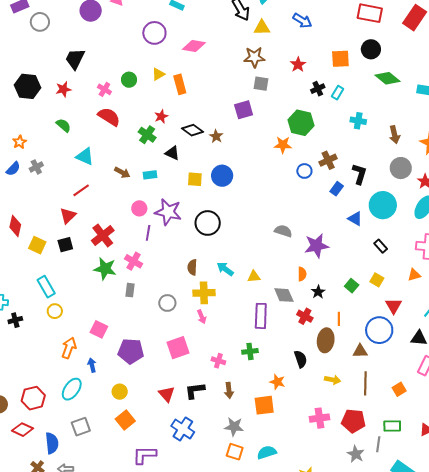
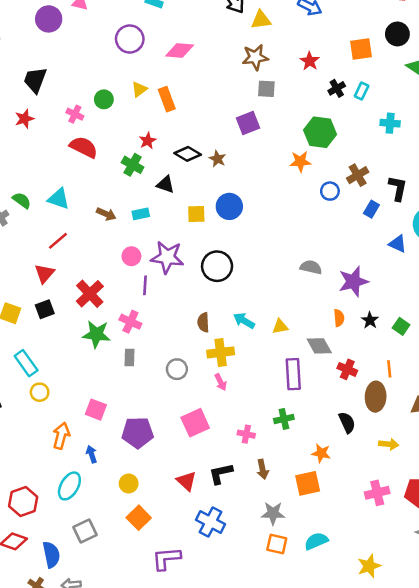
green semicircle: (64, 125) -> (22, 200), moved
black star: (318, 292) -> (370, 320), moved

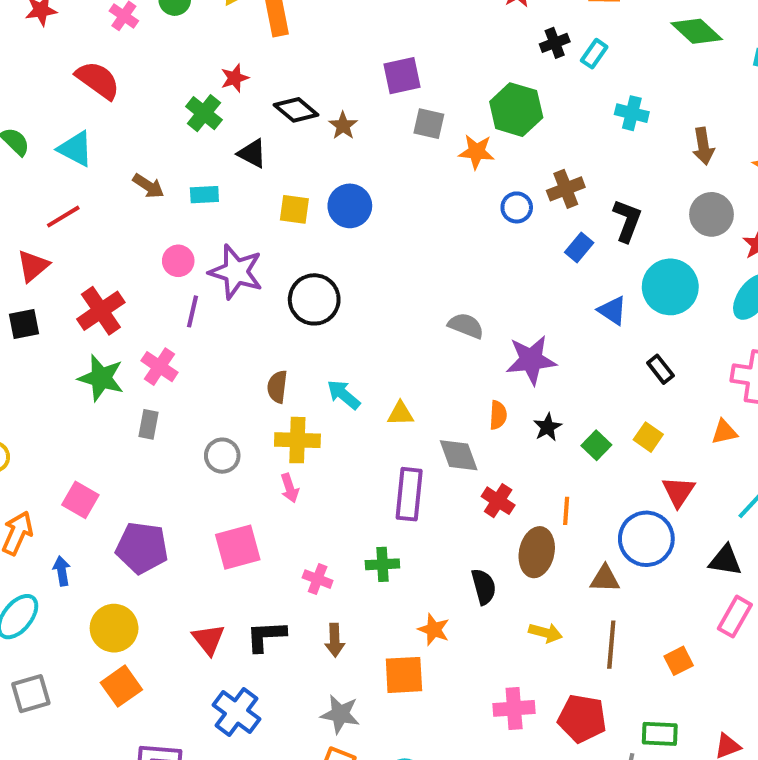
gray square: (266, 89) -> (429, 124), moved
red semicircle: (84, 147) -> (98, 80), moved
yellow circle: (129, 484) -> (114, 628), size x1.5

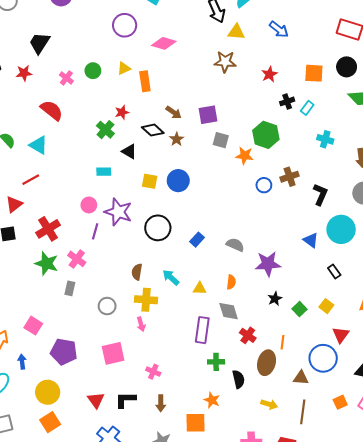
brown arrow: (148, 186) -> (174, 112), moved
blue rectangle: (579, 248) -> (197, 240), moved
orange semicircle: (498, 415) -> (231, 282), moved
green cross: (382, 564) -> (216, 362), moved
orange square: (679, 661) -> (340, 402), moved

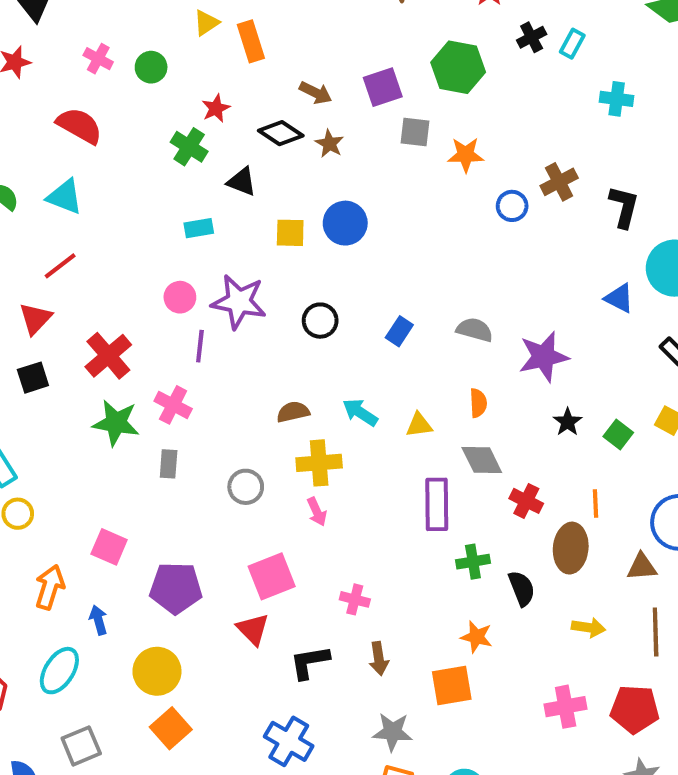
green circle: (93, 71) -> (151, 67), moved
green hexagon: (266, 135) -> (458, 67), moved
black circle: (158, 228) -> (320, 321), size x0.7
brown semicircle: (137, 272) -> (293, 412), turned 77
red triangle: (96, 400) -> (253, 629), moved

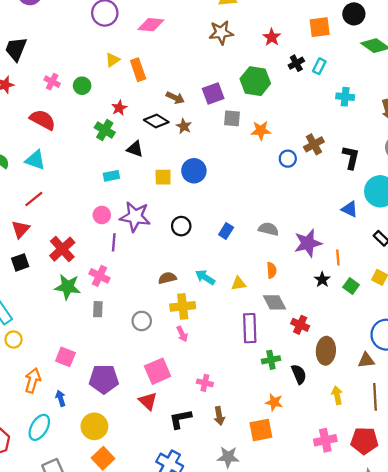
orange line: (595, 503) -> (338, 258), moved
yellow arrow: (588, 627) -> (337, 395), turned -108

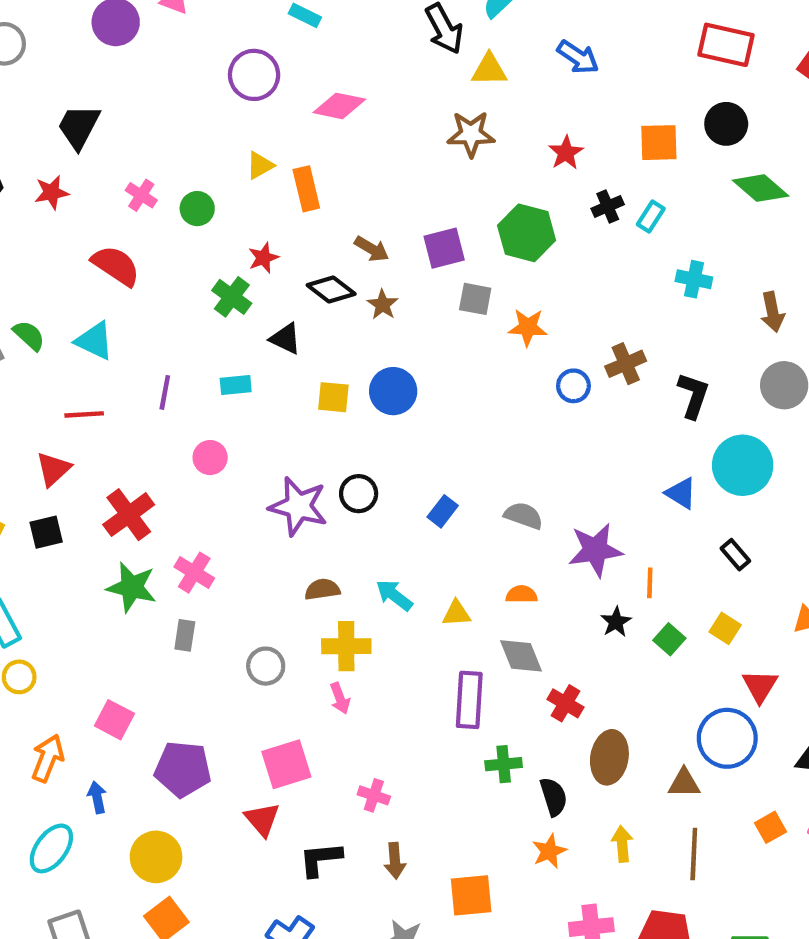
red line: (34, 199) -> (84, 414), turned 30
purple star: (135, 217) -> (298, 506), moved
purple line: (114, 242) -> (165, 392), moved
orange semicircle: (272, 270) -> (522, 594), turned -91
orange star: (274, 402) -> (549, 851), moved, turned 30

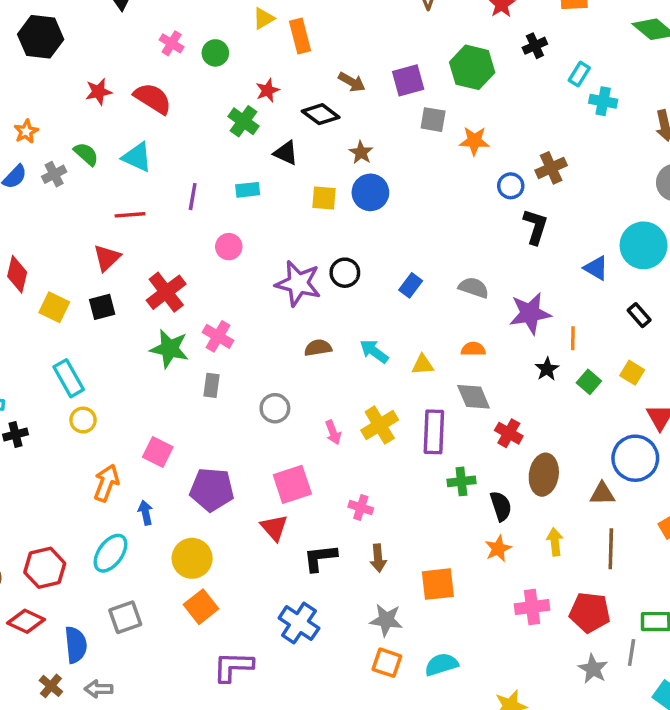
red star: (51, 192) -> (99, 92), moved
cyan rectangle: (651, 217) -> (579, 74), moved
brown star: (383, 305) -> (361, 153), moved
black L-shape: (693, 395) -> (535, 227), moved
yellow cross: (346, 646) -> (380, 425), moved, turned -30

